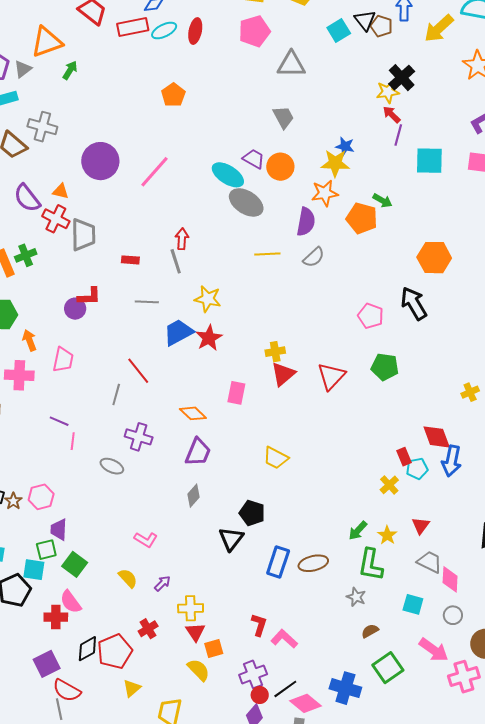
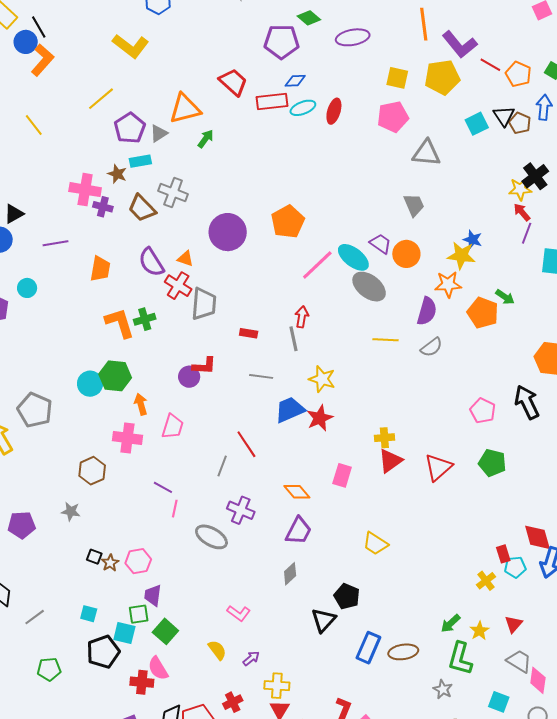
orange pentagon: (173, 95) -> (288, 222), moved, size x1.4
pink line: (154, 172) -> (317, 265), moved
gray ellipse: (112, 466) -> (211, 537), size x1.4

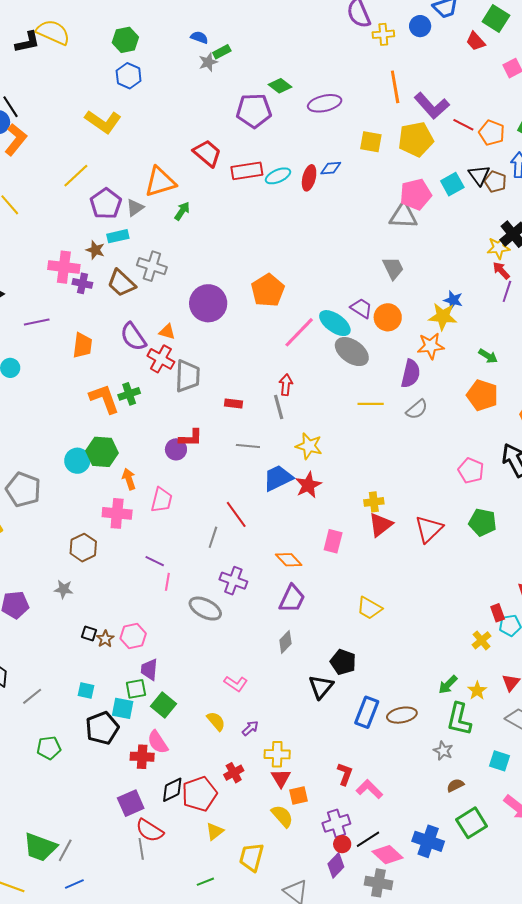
blue diamond: (295, 81) -> (331, 168), moved
pink pentagon: (393, 117) -> (416, 194), moved
orange pentagon: (483, 313) -> (482, 395), moved

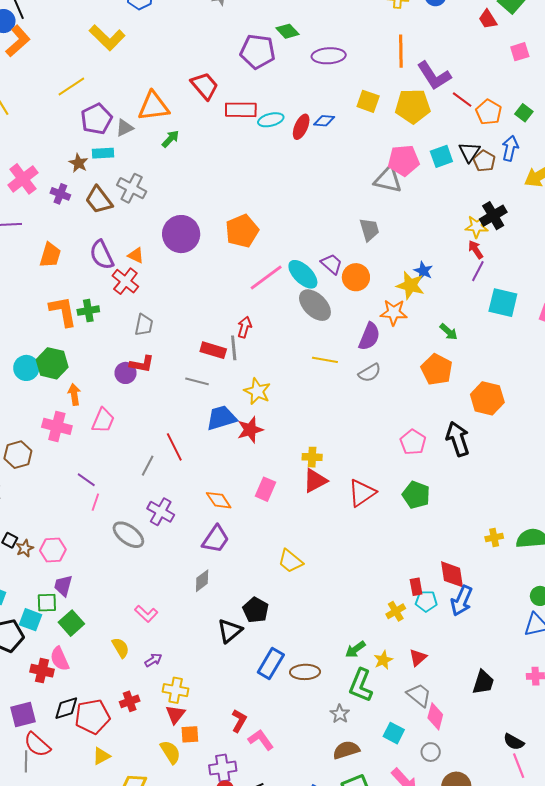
pink cross: (64, 267) -> (23, 179), moved, turned 36
gray trapezoid: (188, 376) -> (144, 325), moved, size x0.7
red rectangle: (233, 403) -> (213, 350), moved, size x1.4
brown semicircle: (455, 785) -> (346, 750), size x1.5

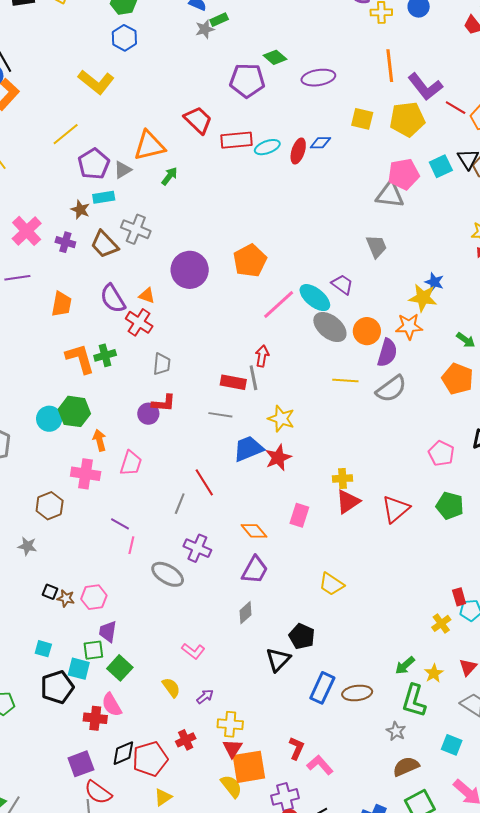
orange circle: (356, 277) -> (367, 331), moved
gray semicircle: (370, 373) -> (391, 389), size x1.4
brown star: (25, 548) -> (66, 598), turned -30
orange square: (190, 734) -> (249, 767), size x1.8

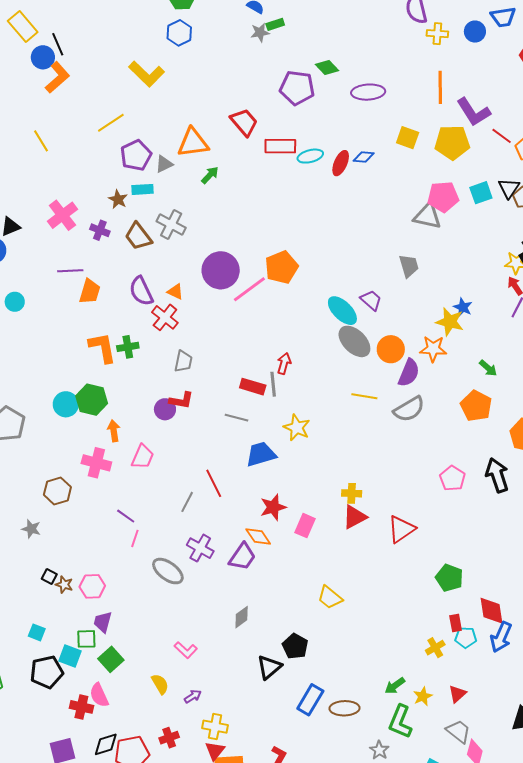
purple line: (17, 278) -> (70, 271), moved
pink line: (279, 304) -> (249, 289), moved
red star: (278, 458) -> (273, 507), moved
green pentagon: (450, 506) -> (449, 578), moved
purple trapezoid: (255, 570) -> (242, 557), moved

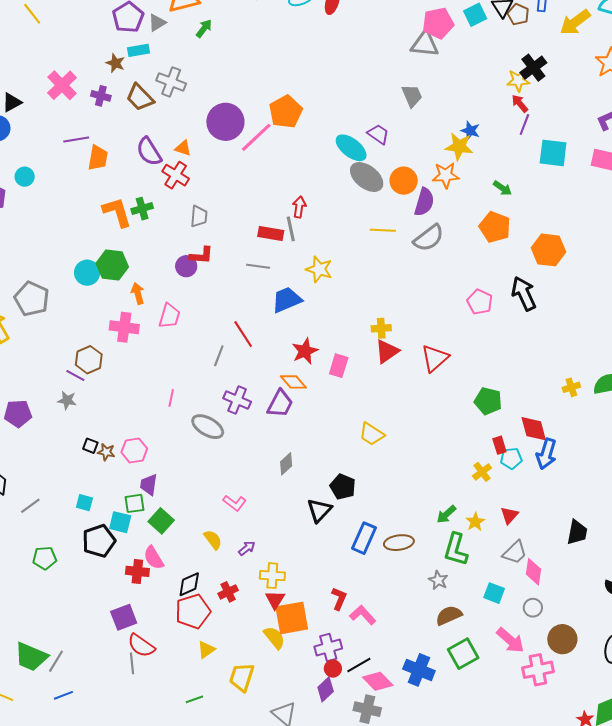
purple line: (126, 516) -> (75, 375), moved
gray trapezoid: (458, 731) -> (515, 552), turned 104
black diamond: (106, 744) -> (189, 584), moved

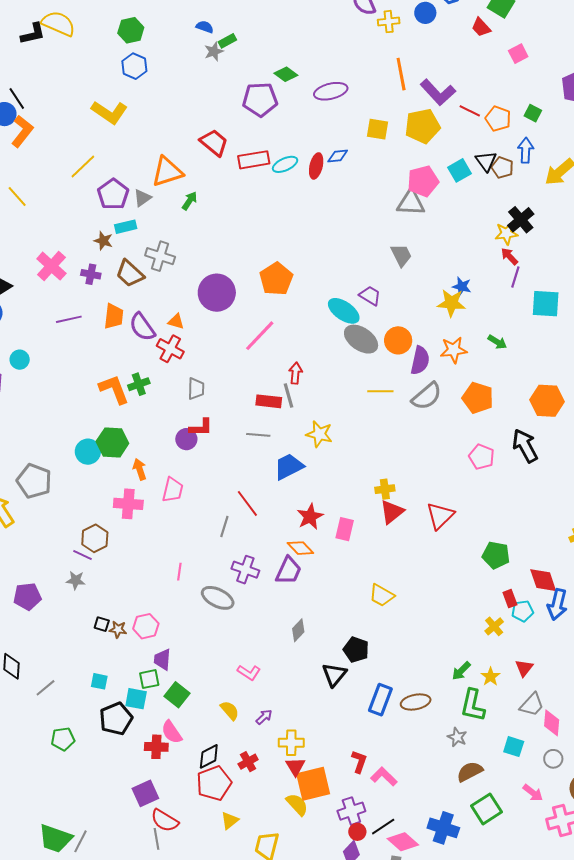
pink line: (256, 137) -> (260, 336), moved
orange trapezoid: (98, 158) -> (114, 316), moved
orange star: (446, 175) -> (454, 350), moved
orange pentagon: (495, 227) -> (478, 398), moved
pink arrow: (510, 640) -> (533, 793), size x0.7

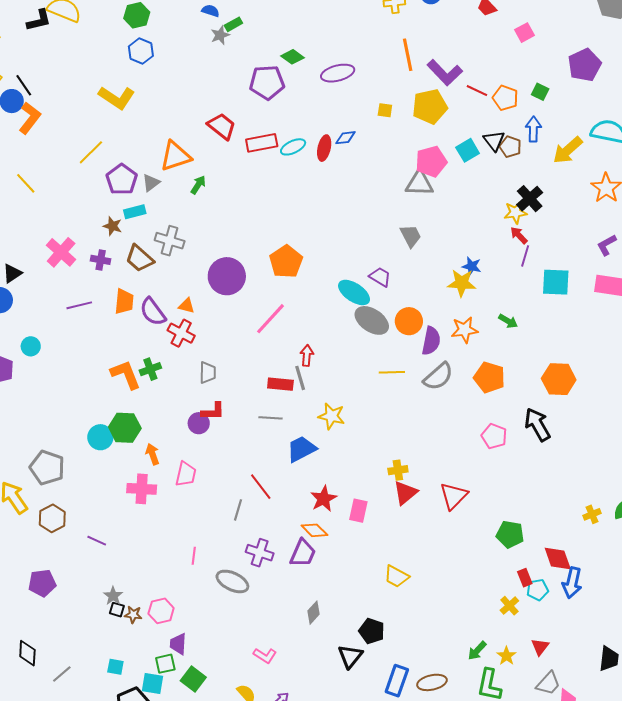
yellow square: (378, 129) -> (385, 110), size x0.7
brown hexagon: (95, 538) -> (52, 518), moved
gray star: (76, 580) -> (113, 596), moved, turned 30

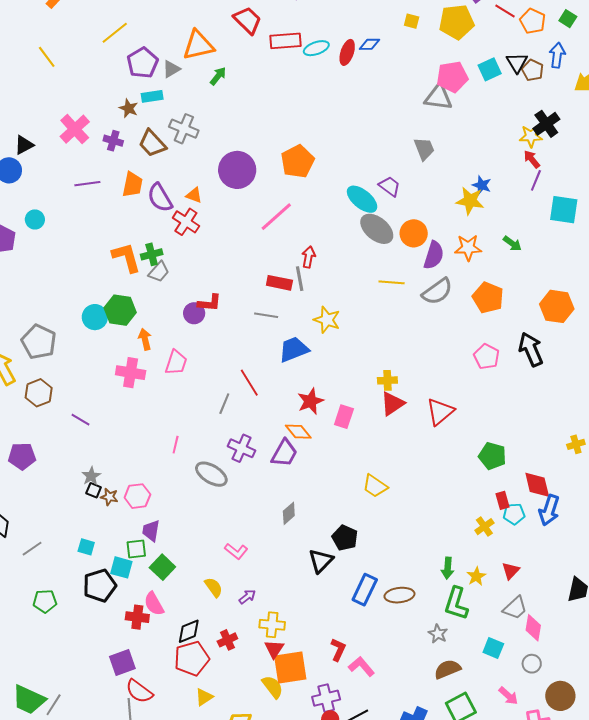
gray trapezoid: (208, 373) -> (159, 272), moved, turned 35
green arrow: (477, 651) -> (448, 568), turned -45

